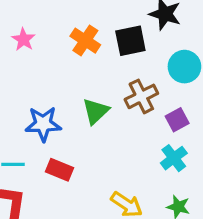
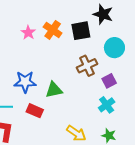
pink star: (23, 39) -> (28, 33), moved
green triangle: (96, 111) -> (54, 90), moved, turned 30

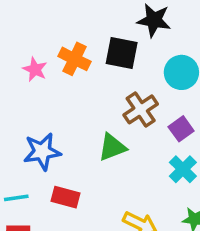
black square: (81, 31) -> (122, 53), turned 30
green triangle: (54, 90) -> (112, 147), moved

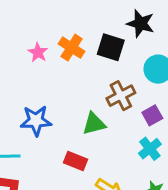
red rectangle: (65, 197) -> (75, 161), moved

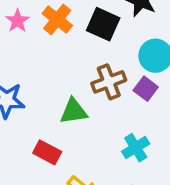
purple square: (152, 115) -> (146, 89), moved, turned -30

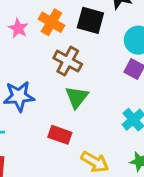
brown cross: (109, 82) -> (68, 61), moved, turned -32
green triangle: (74, 111) -> (77, 97), turned -35

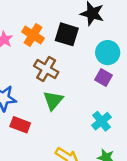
red rectangle: (60, 135) -> (20, 125), moved

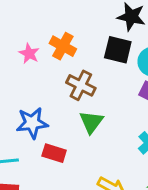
black square: (67, 34) -> (118, 50), moved

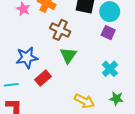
red rectangle: (54, 153) -> (43, 78), turned -56

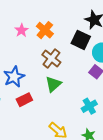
blue star: (27, 58) -> (14, 77), turned -30

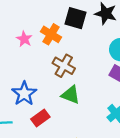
black square: (81, 40) -> (75, 18), moved
green triangle: (53, 84) -> (71, 95), turned -48

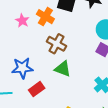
blue star: (24, 94) -> (22, 68), turned 30

